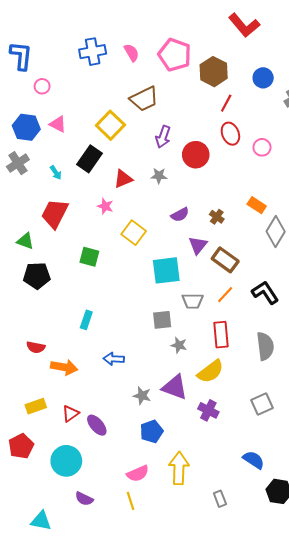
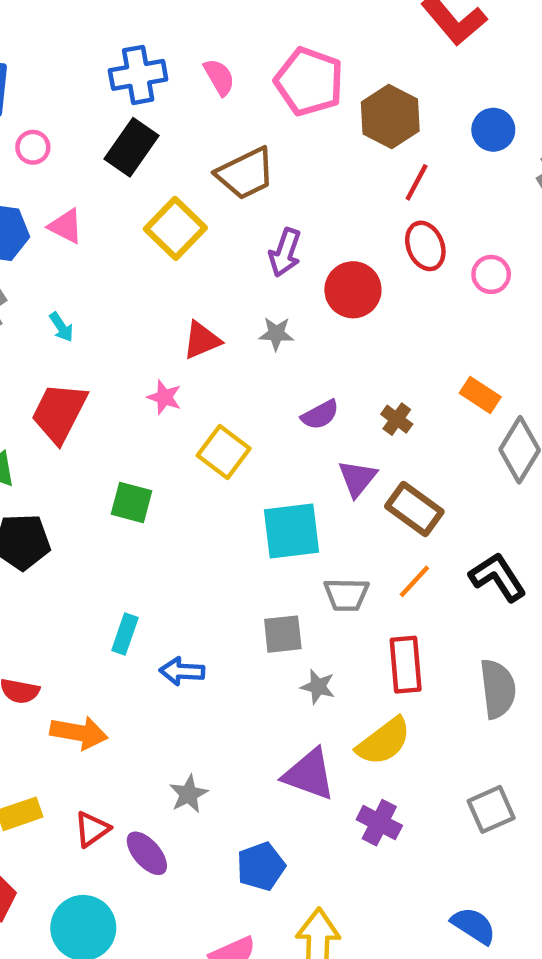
black rectangle: (89, 159) -> (132, 147), moved
blue arrow: (114, 359) -> (182, 671), moved
gray star: (142, 396) -> (189, 794), moved, turned 30

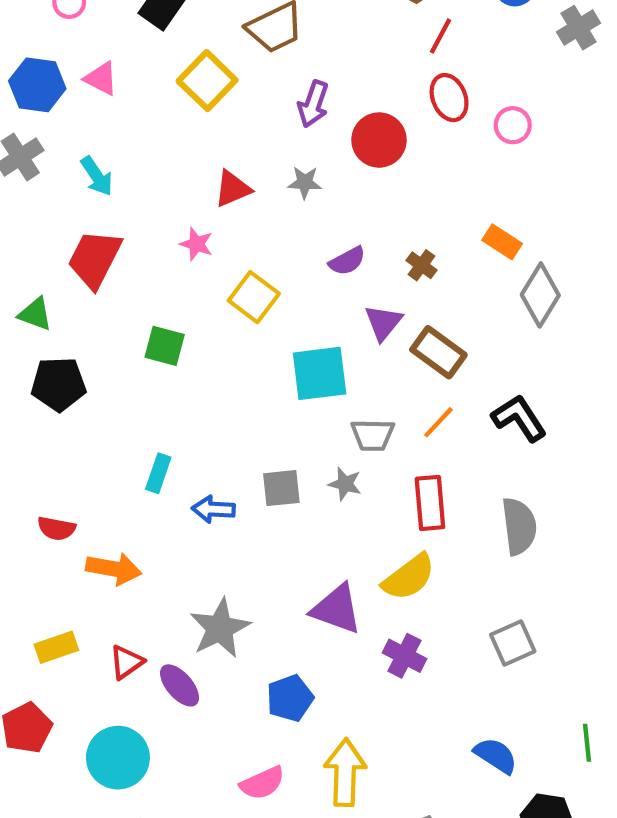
cyan arrow: (61, 327) -> (97, 176), size x1.4
gray square: (283, 634) -> (281, 488), moved
gray star: (318, 687) -> (345, 484), moved
gray star: (189, 794) -> (220, 628), size x1.6

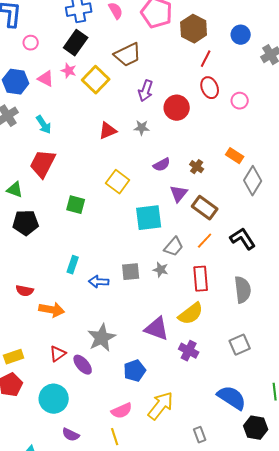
pink star: (196, 244) -> (69, 71), moved
gray trapezoid: (373, 435) -> (174, 247), turned -50
yellow rectangle: (56, 647) -> (14, 357), moved
blue semicircle: (496, 755) -> (232, 398), size x1.4
yellow arrow: (345, 772) -> (161, 406), turned 36

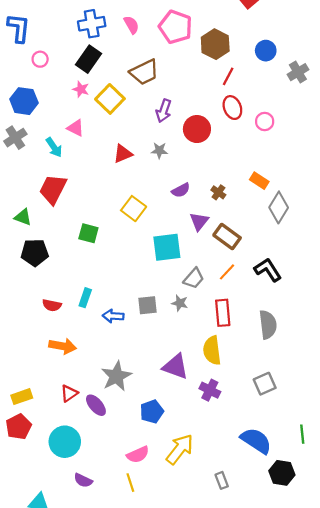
pink triangle: (46, 79) -> (76, 128), moved
red semicircle: (25, 291) -> (52, 305), moved
yellow semicircle: (191, 314) -> (212, 350), turned 120

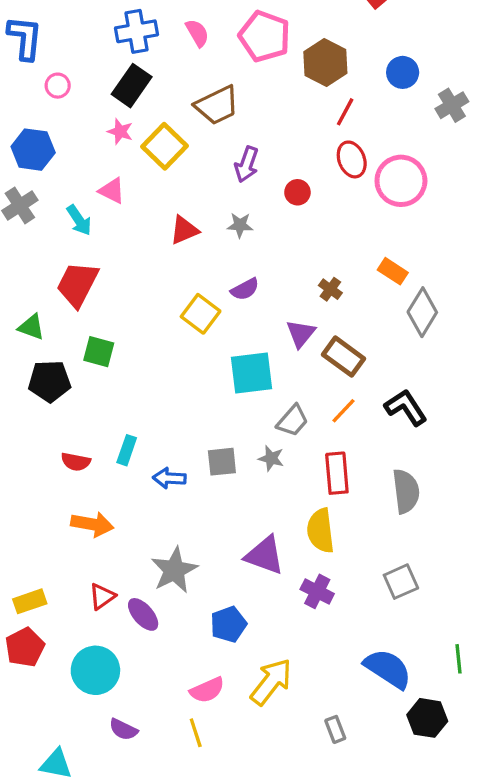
pink circle: (265, 122) -> (401, 181), size x1.8
red circle: (197, 129) -> (297, 192), size x0.6
purple semicircle: (181, 190) -> (245, 289), moved
green square: (88, 233) -> (99, 352), moved

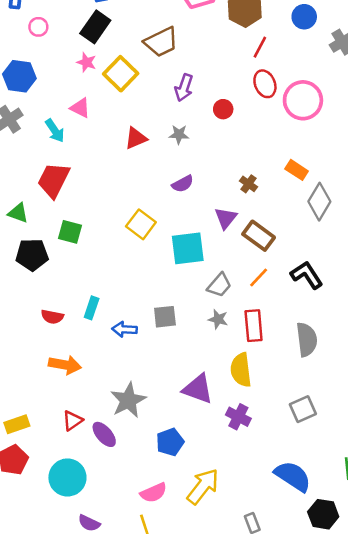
yellow square: (201, 314) -> (141, 224), moved
gray star: (271, 458) -> (218, 319), moved

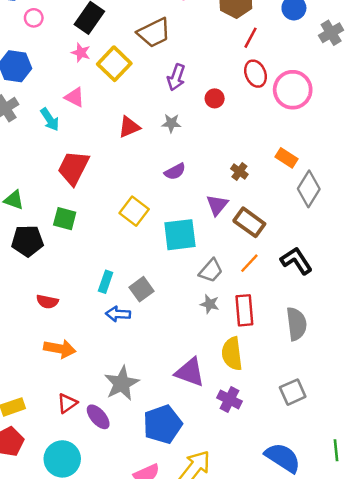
red trapezoid: (54, 180) -> (73, 168), moved
cyan rectangle: (92, 308) -> (106, 282), moved
gray square: (165, 317) -> (142, 289), moved, turned -30
blue pentagon: (170, 442) -> (163, 424), size x1.4

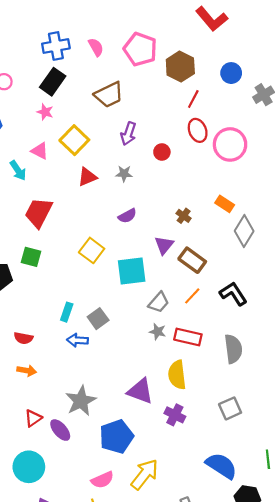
yellow square: (114, 64) -> (74, 140), moved
red semicircle: (47, 302) -> (23, 338), moved
red rectangle: (244, 310) -> (188, 337), turned -72
orange arrow: (60, 349) -> (27, 371), size x0.7

